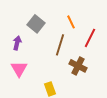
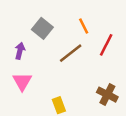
brown line: (60, 45) -> (71, 53), turned 35
brown cross: (78, 66) -> (107, 95), moved

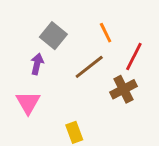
purple arrow: (20, 51) -> (37, 64), moved
brown cross: (107, 95) -> (123, 89), moved, turned 36

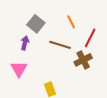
brown line: (89, 67) -> (60, 45), turned 55

